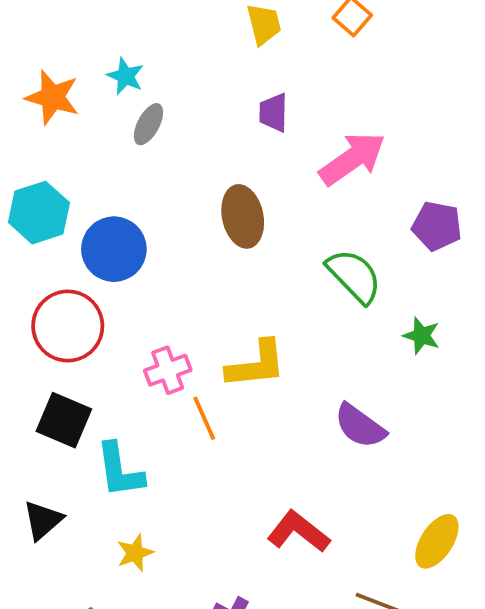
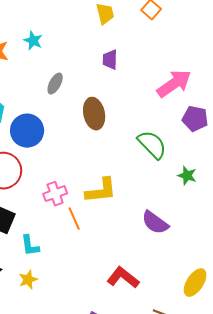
gray ellipse: (148, 124) -> (55, 84), moved
pink arrow: (352, 159) -> (174, 84), moved
cyan L-shape: (120, 470) -> (30, 246), size x0.7
yellow star: (135, 553) -> (28, 280), moved

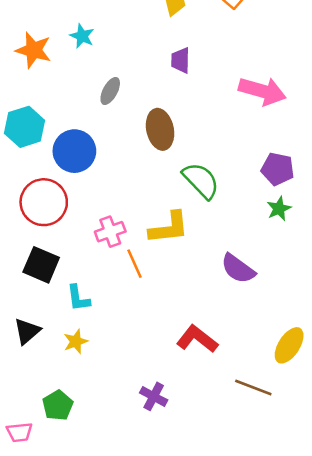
pink arrow: (174, 84) -> (262, 91), turned 51
purple pentagon: (195, 119) -> (278, 169), moved
green semicircle: (152, 145) -> (201, 180), moved
green star: (187, 176) -> (279, 209), turned 30

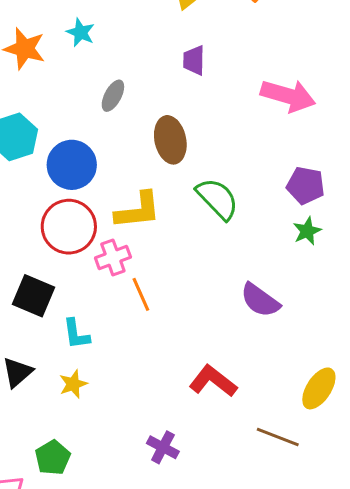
red circle: (44, 202) -> (69, 227), moved
yellow L-shape: (169, 228) -> (138, 210), moved

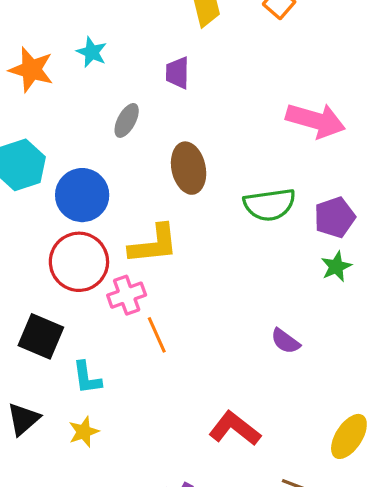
purple trapezoid: (194, 60) -> (177, 73), moved
purple pentagon: (306, 185) -> (335, 217), turned -30
green semicircle: (217, 199) -> (270, 205), moved, turned 126
purple semicircle: (260, 300) -> (285, 341), size x0.7

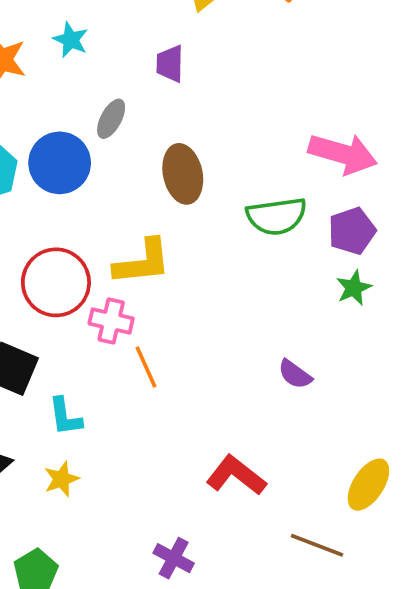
pink arrow: (316, 120) -> (343, 154), moved
blue circle: (82, 195) -> (60, 163), moved
pink cross: (127, 295) -> (111, 321), turned 33

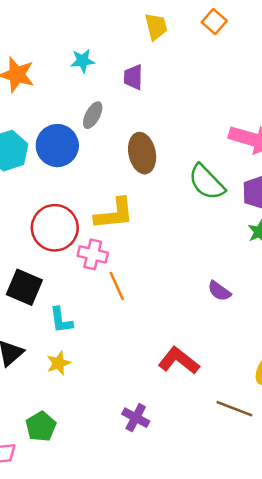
cyan star: (71, 40) -> (83, 61), moved, turned -30
green semicircle: (277, 216) -> (207, 182), turned 54

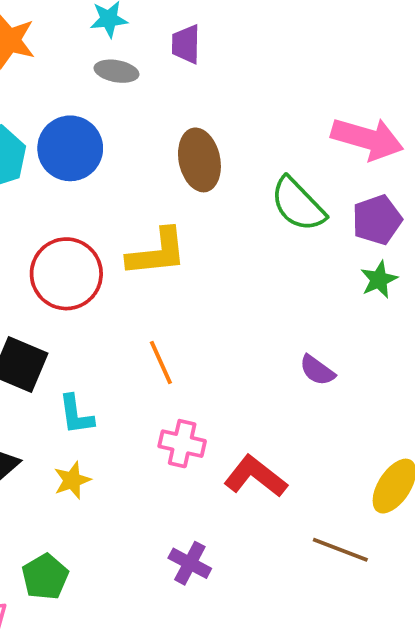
gray ellipse: (93, 115) -> (116, 71), moved, turned 72
pink cross: (93, 254) -> (182, 444), moved

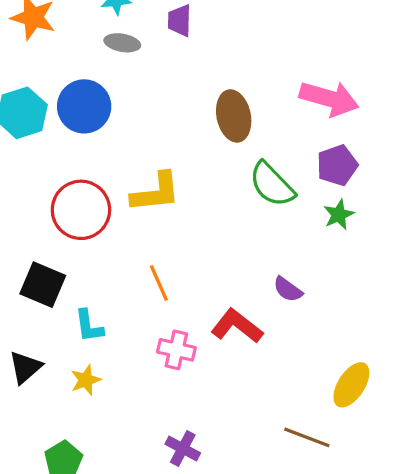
brown ellipse: (199, 160) -> (234, 116), moved
green semicircle: (298, 204) -> (272, 184), moved
red L-shape: (255, 476) -> (237, 326), moved

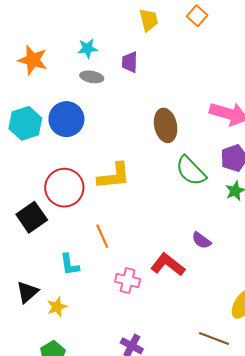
orange line: (159, 283) -> (102, 236), moved
black square: (43, 285) -> (32, 217), moved, turned 32
yellow star: (86, 380) -> (57, 307), moved

